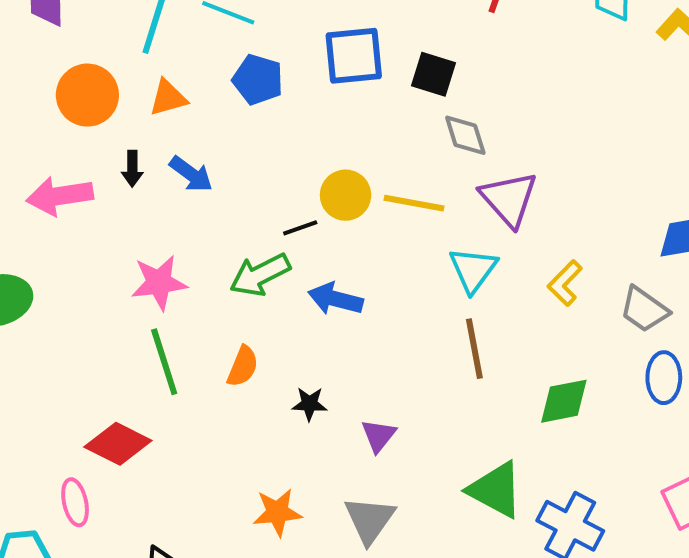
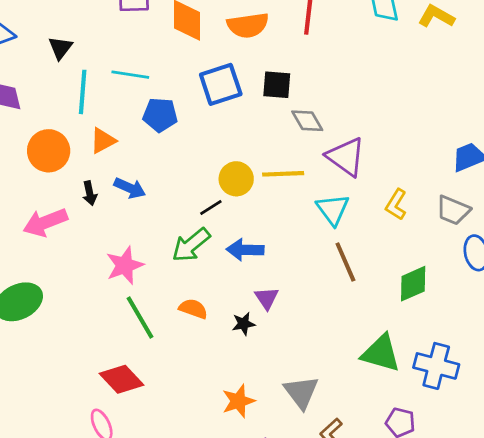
orange semicircle: (243, 366) -> (193, 309), turned -80
purple triangle: (379, 436) -> (267, 298), moved
red diamond: (118, 444) -> (121, 379), turned 33

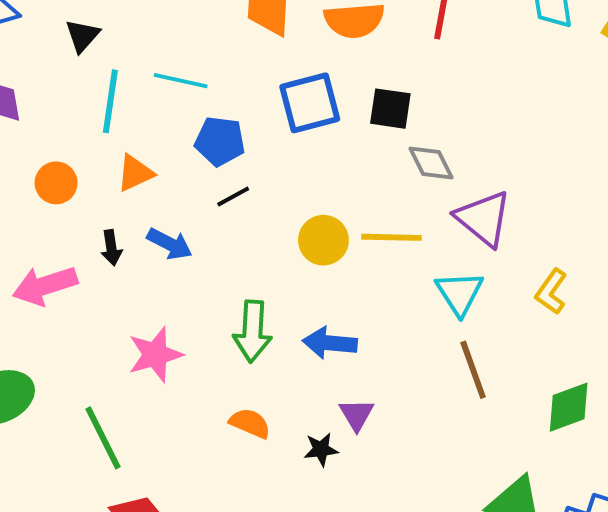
orange circle: (49, 151) -> (56, 183), size x0.7
black line: (211, 208) -> (233, 196), moved
green arrow: (191, 245) -> (252, 331), turned -51
green line: (140, 317) -> (103, 438), moved

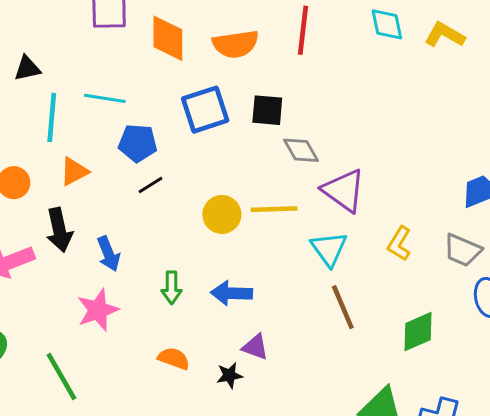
black triangle: (82, 36) -> (27, 68), turned 40
blue arrow: (170, 244) -> (109, 254), moved, turned 44
black arrow: (111, 248) -> (59, 230), size x1.6
green arrow: (252, 331) -> (172, 288), size x0.7
purple triangle: (357, 415) -> (255, 347), turned -36

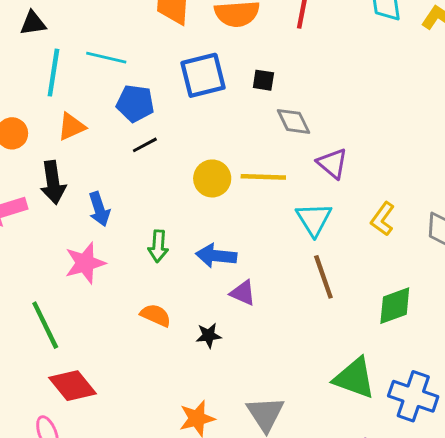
black square: (267, 110) -> (263, 80), size x0.7
purple triangle: (344, 190) -> (332, 163), size x0.7
purple triangle: (255, 347) -> (243, 293), moved

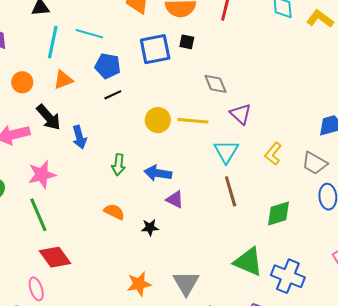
black square: (263, 80) -> (187, 42), moved
black arrow: (53, 182) -> (49, 117), turned -36
pink star: (85, 263) -> (42, 175), moved

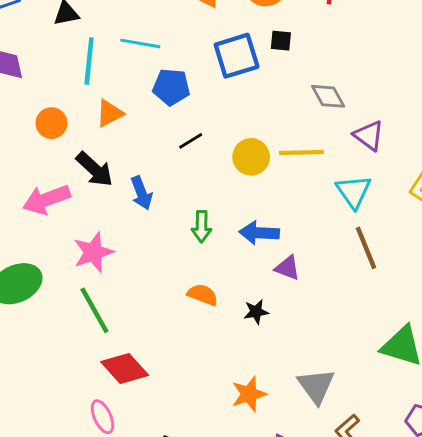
black line: (113, 95) -> (191, 141), moved

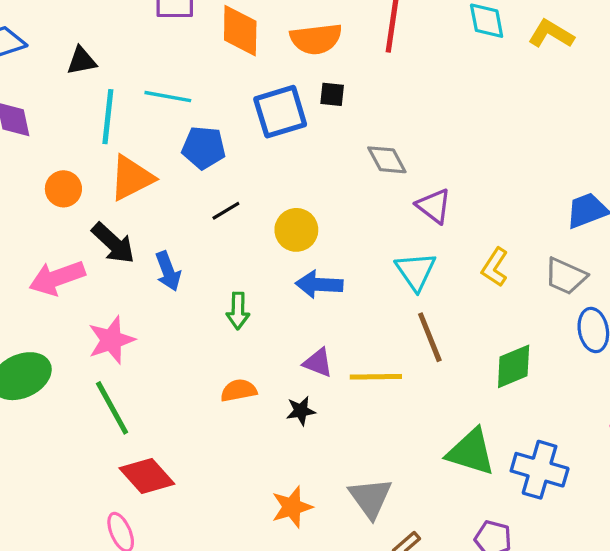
orange triangle: (110, 113) -> (131, 178), size x1.4
yellow line: (301, 153) -> (376, 377), moved
blue arrow: (259, 233) -> (319, 284), moved
purple triangle: (287, 268) -> (318, 363), moved
orange semicircle: (203, 295) -> (239, 390), turned -32

